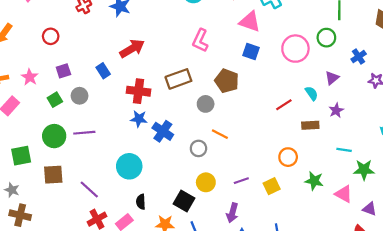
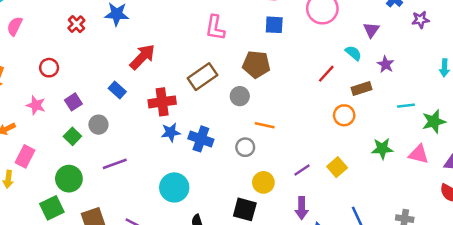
pink star: (30, 77) -> (36, 105), moved
green circle: (54, 136) -> (69, 179), moved
orange circle: (288, 157) -> (344, 115), moved

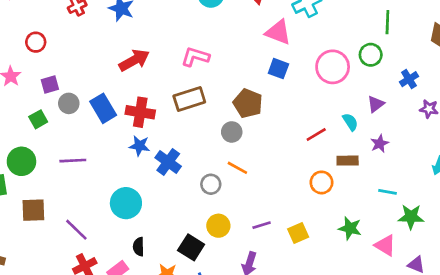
pink L-shape: (215, 28) -> (195, 57), moved, turned 80
blue rectangle: (117, 90) -> (103, 108), moved, size x1.5
gray circle: (240, 96) -> (232, 132), moved
gray circle: (98, 125) -> (69, 103), moved

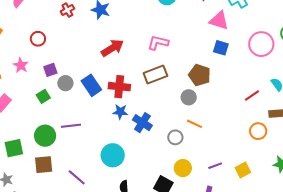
green circle: (21, 161) -> (45, 136), moved

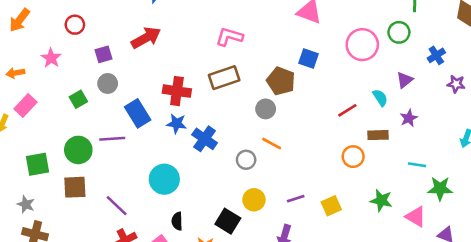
red arrow: (112, 48) -> (146, 38), moved
blue square: (221, 48) -> (308, 59), moved
purple square: (50, 70) -> (104, 54), moved
blue rectangle: (91, 85) -> (138, 113), moved

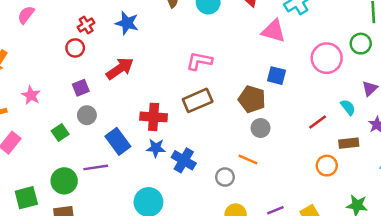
red circle: (75, 25) -> (75, 48), moved
gray circle: (266, 109) -> (261, 128), moved

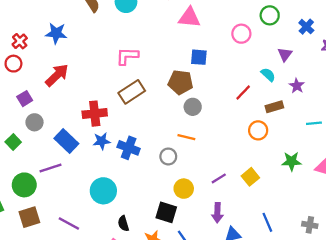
pink circle: (327, 58) -> (241, 34), size x0.7

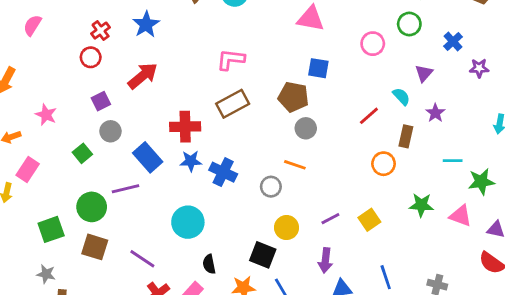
blue star: (56, 33) -> (146, 24), turned 30
brown rectangle: (274, 107) -> (406, 136), turned -66
brown square: (29, 217) -> (95, 247), turned 30

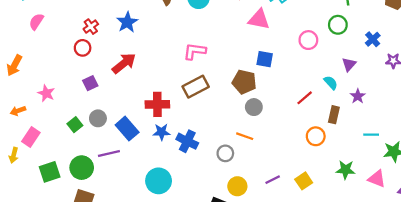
gray circle: (110, 131) -> (98, 118), moved
green square: (51, 229) -> (50, 172), moved

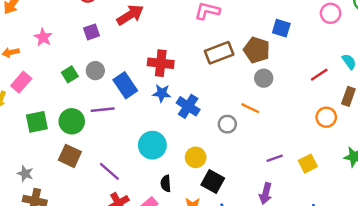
brown rectangle: (196, 87) -> (219, 53), moved
yellow circle: (237, 186) -> (196, 157), moved

